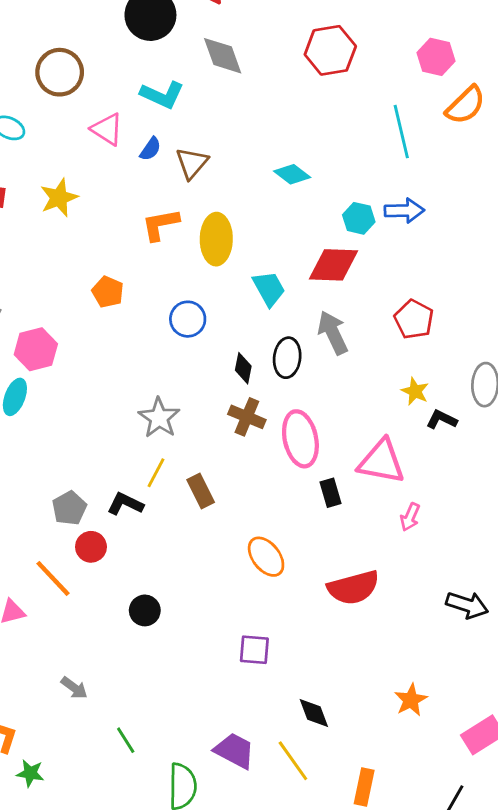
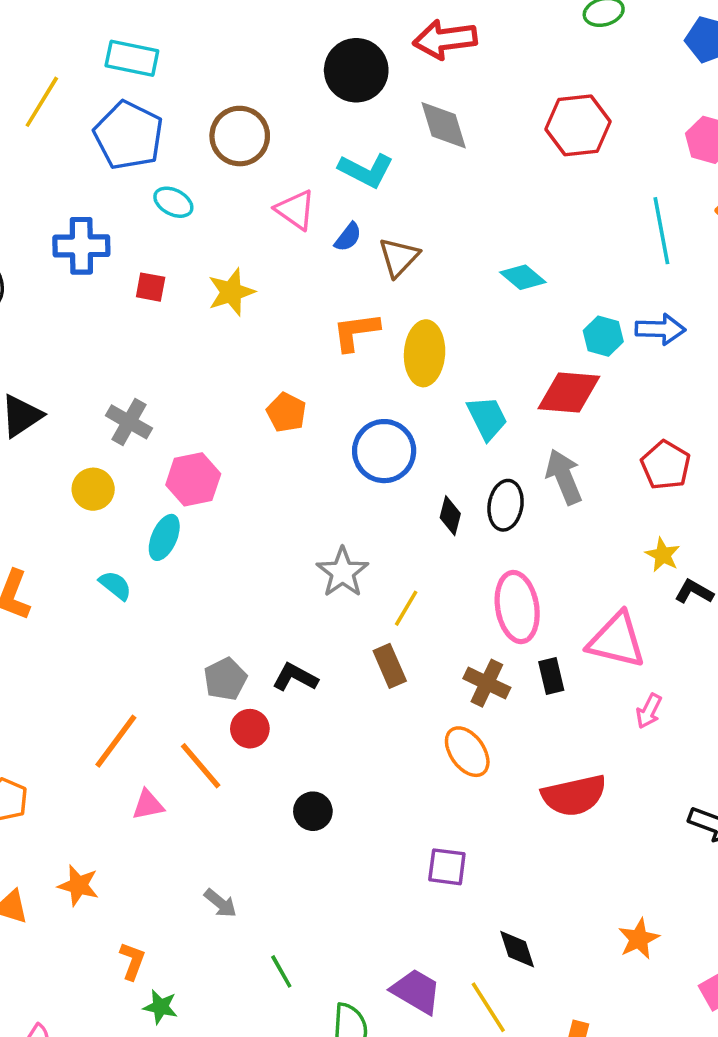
blue circle: (188, 319) -> (384, 451), size x1.4
brown cross: (247, 417) -> (487, 683), moved
yellow line: (156, 473) -> (406, 608), moved

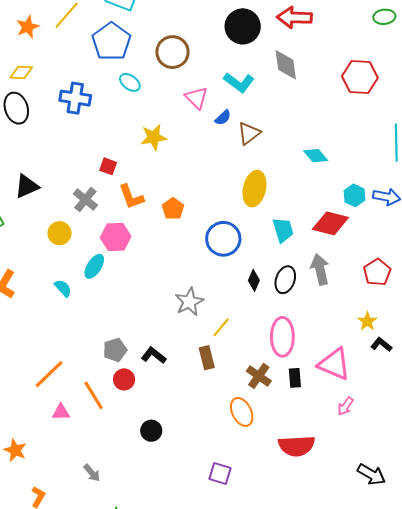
red square: (151, 287) -> (108, 166), moved
orange L-shape: (356, 332) -> (131, 197), moved, turned -112

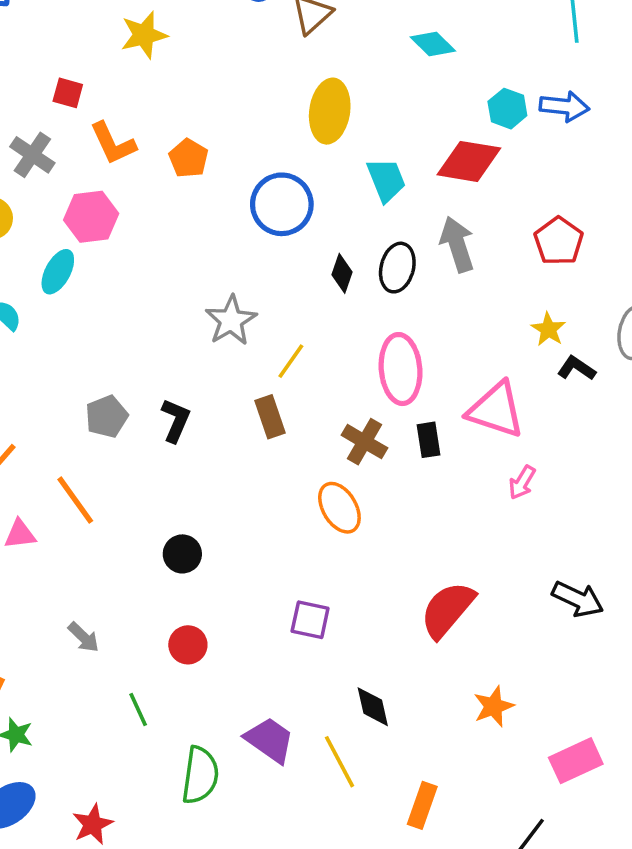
black L-shape: (154, 355) -> (176, 420), turned 80
red circle: (124, 379) -> (188, 645), moved
red semicircle: (297, 446) -> (447, 610), moved, turned 138

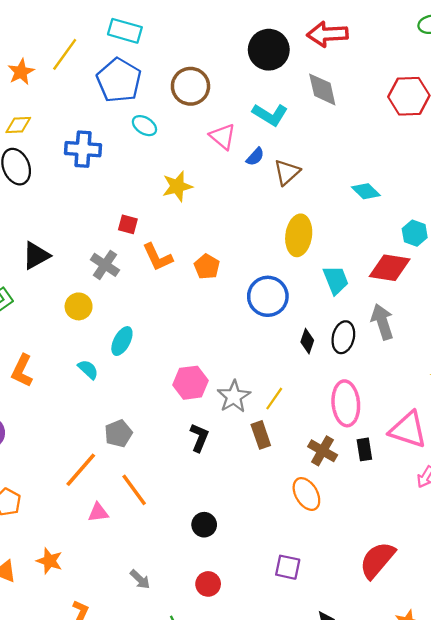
pink hexagon: (91, 217) -> (190, 383), moved
gray star: (231, 320) -> (234, 396), moved
gray pentagon: (107, 417) -> (118, 434), moved

